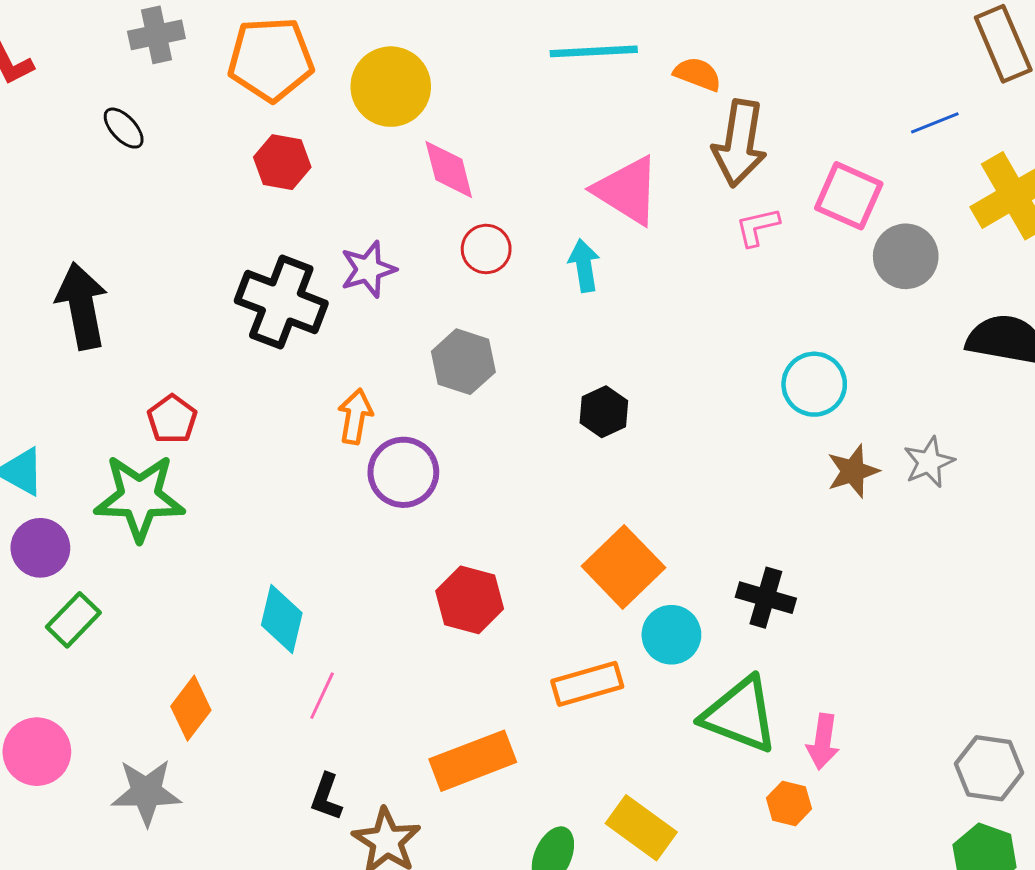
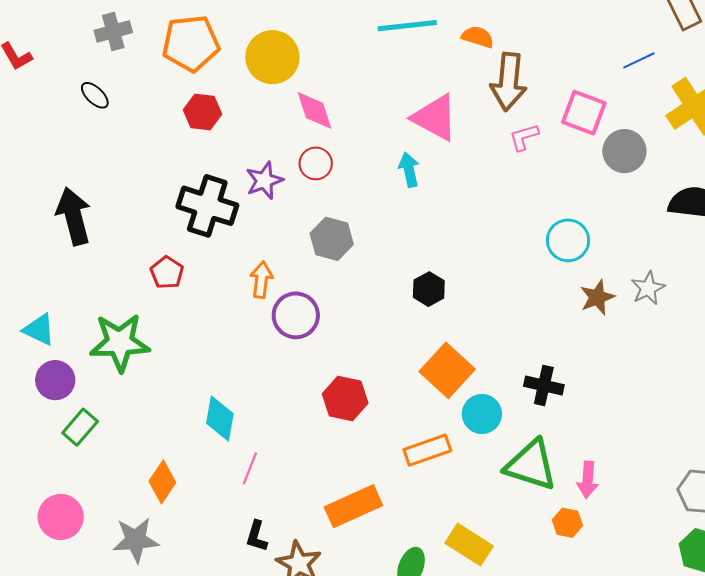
red circle: (486, 249) -> (316, 163), moved
black hexagon: (604, 412) -> (429, 289), moved
red pentagon: (172, 419) -> (167, 273), moved

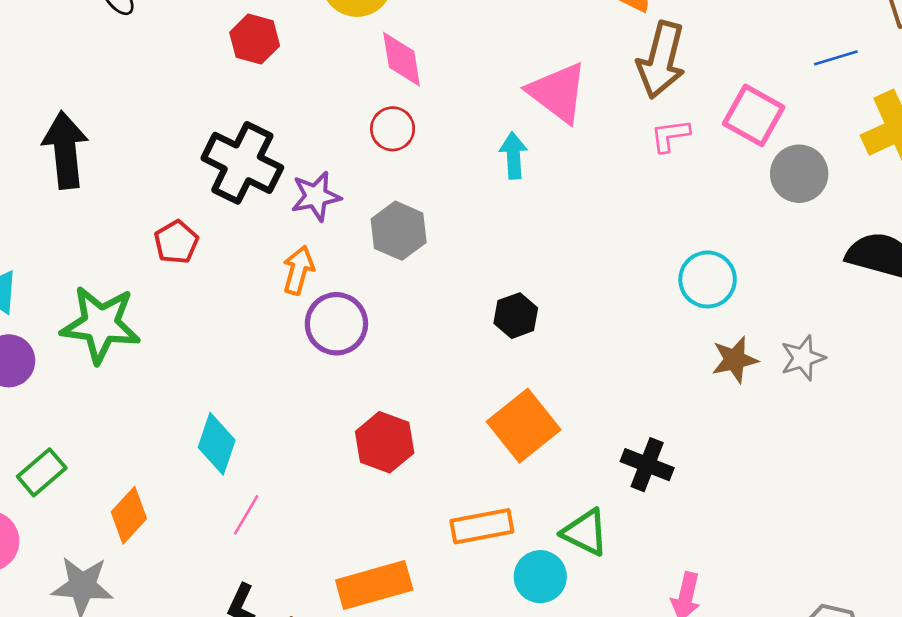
purple star: (264, 181) -> (316, 196), moved
cyan circle: (482, 414) -> (540, 577), moved
green rectangle: (80, 427) -> (42, 472), moved
green triangle: (531, 465) -> (585, 532), moved, size x0.7

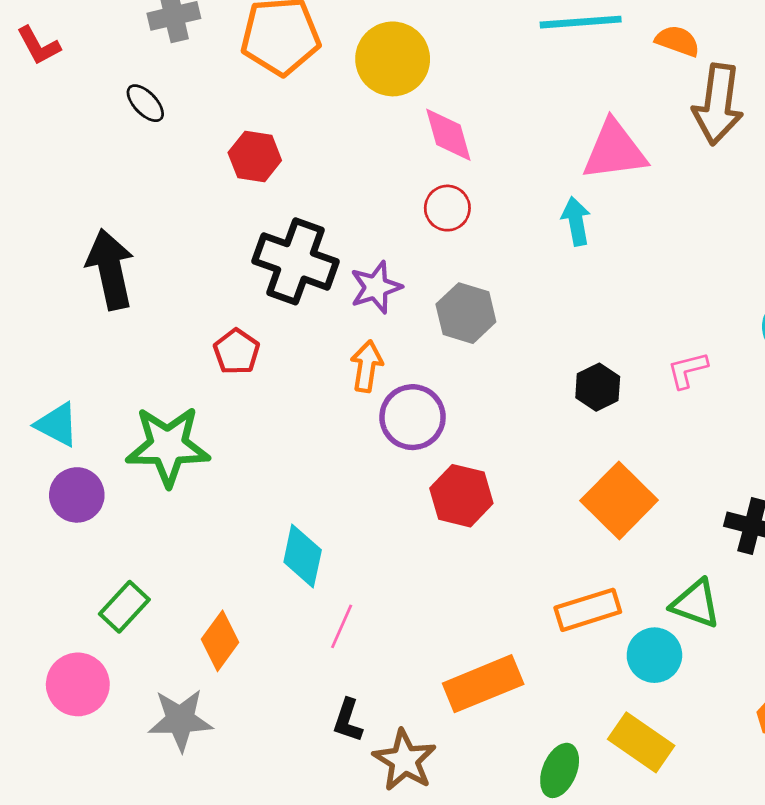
red hexagon: (255, 39) -> (255, 157), moved
pink triangle: (558, 92) -> (614, 150), turned -38
pink L-shape: (670, 136) -> (688, 370), moved
red hexagon: (385, 442) -> (461, 496), moved

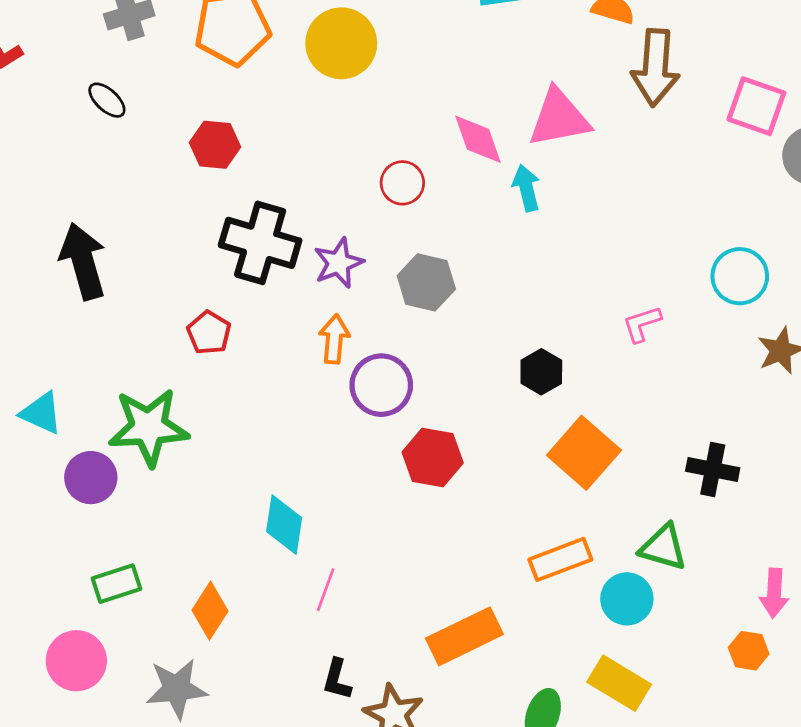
pink diamond: (448, 135) -> (478, 139), moved
black hexagon: (598, 387) -> (541, 372), moved
purple circle: (77, 495) -> (91, 478), moved
green rectangle: (124, 607) -> (116, 584), turned 33

